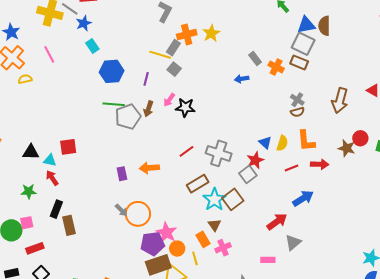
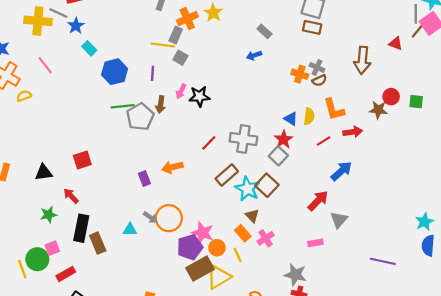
orange cross: (276, 67) -> (300, 74), moved
cyan triangle: (50, 160) -> (130, 230), moved
black rectangle: (56, 209) -> (81, 228), size x1.4

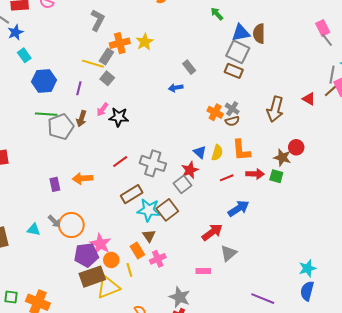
green square: (416, 102) -> (276, 176), moved
cyan star: (247, 189) -> (149, 210), turned -30

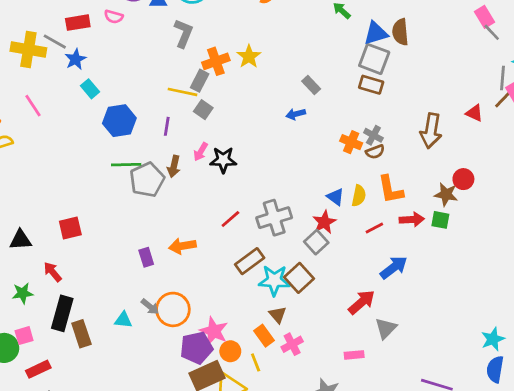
gray cross: (153, 163) -> (274, 218), turned -30

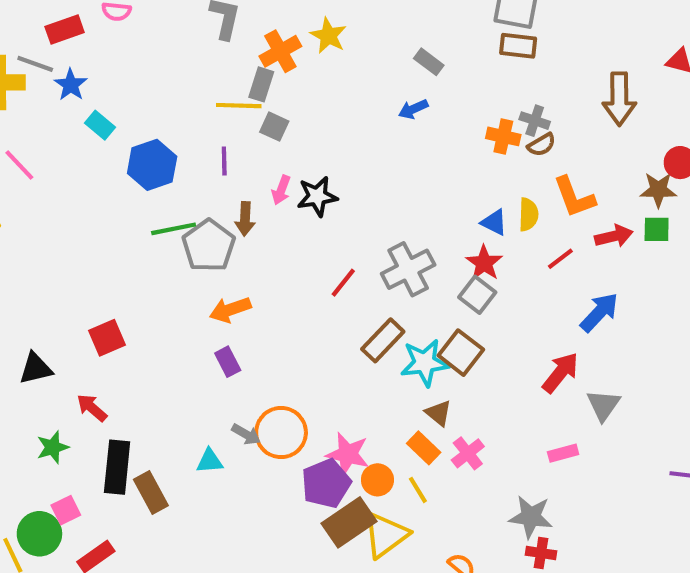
orange arrow: (182, 246) -> (230, 310), moved

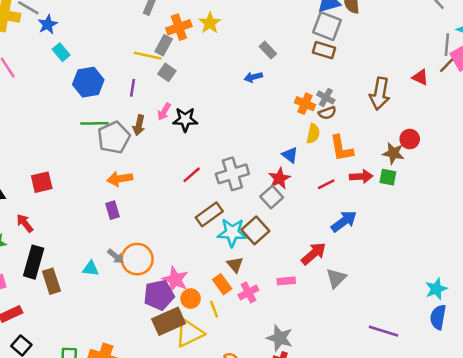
yellow semicircle: (528, 215) -> (313, 134), moved
pink rectangle: (563, 453) -> (286, 281), moved

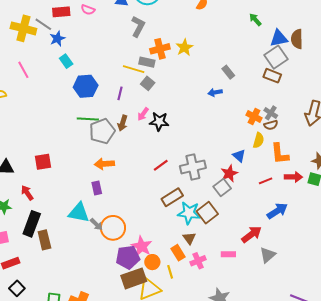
gray square: (327, 26) -> (276, 57), turned 30
gray rectangle: (164, 45) -> (147, 62), turned 70
cyan triangle: (91, 269) -> (79, 213), moved, size x1.6

